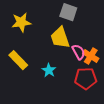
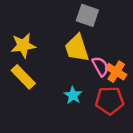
yellow star: (21, 22) -> (23, 45), moved
cyan star: (49, 70) -> (73, 95), moved

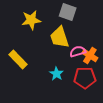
yellow star: (23, 45) -> (31, 20), moved
pink semicircle: (100, 66) -> (78, 51), turned -77

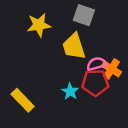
yellow rectangle: (18, 60) -> (23, 100), moved
red pentagon: (85, 78) -> (95, 83), moved

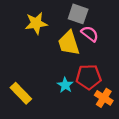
pink semicircle: (96, 64) -> (90, 34), moved, turned 54
orange cross: (112, 69) -> (104, 98), moved

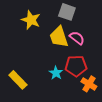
yellow star: (36, 23) -> (31, 20), turned 30
pink semicircle: (90, 34) -> (77, 38), moved

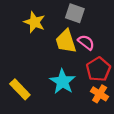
red pentagon: (76, 66) -> (98, 69), moved, turned -30
cyan star: (56, 73) -> (63, 82), size x1.6

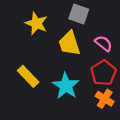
pink semicircle: (86, 42) -> (103, 43), moved
yellow rectangle: (20, 89) -> (28, 76), moved

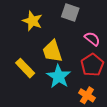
yellow trapezoid: (69, 43) -> (52, 51), moved
orange cross: (105, 99) -> (87, 95), moved

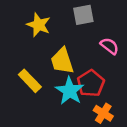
gray square: (70, 13) -> (83, 15), turned -30
red pentagon: (92, 65) -> (91, 83), moved

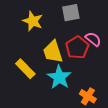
red pentagon: (91, 83) -> (77, 48), moved

